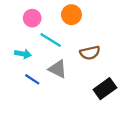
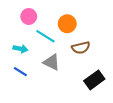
orange circle: (71, 15) -> (67, 24), moved
blue line: (32, 79) -> (20, 72), moved

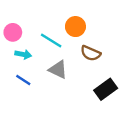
pink circle: (29, 16) -> (13, 32), moved
brown semicircle: (81, 48) -> (91, 53), turned 36

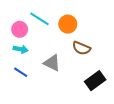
pink circle: (13, 32) -> (20, 29), moved
cyan line: (51, 40) -> (40, 19), moved

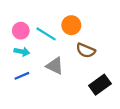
cyan line: (40, 19) -> (46, 34), moved
blue line: (21, 72) -> (22, 76), turned -56

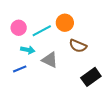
cyan line: (46, 34) -> (42, 31), turned -60
cyan arrow: (22, 52) -> (28, 50), moved

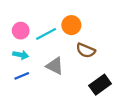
cyan arrow: (28, 50) -> (21, 55), moved

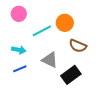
pink circle: (21, 31) -> (19, 14), moved
black rectangle: (100, 85) -> (71, 75), moved

